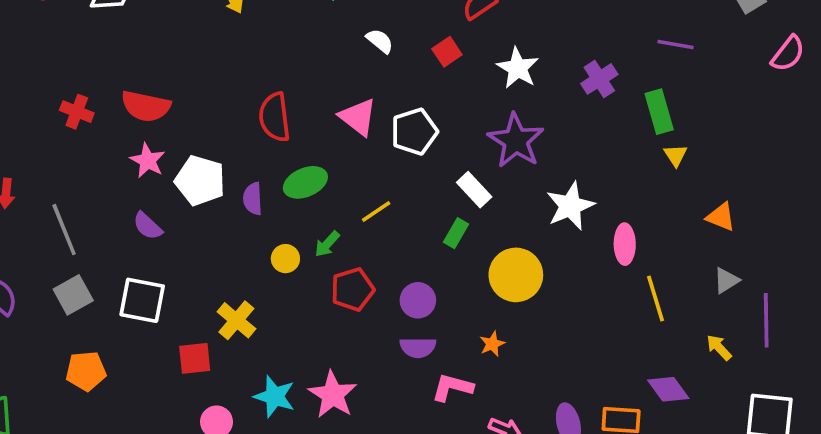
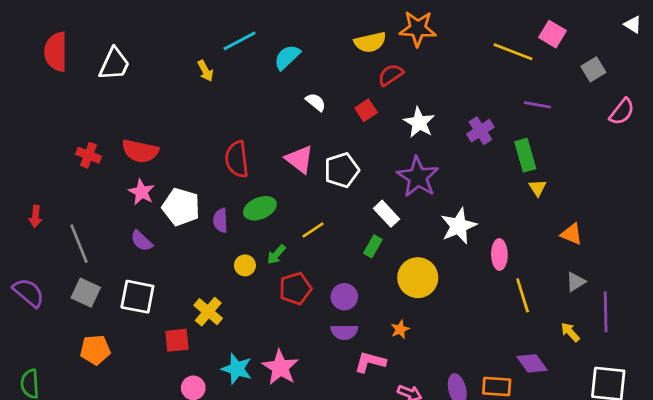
gray square: (73, 295) -> (86, 293), turned -36

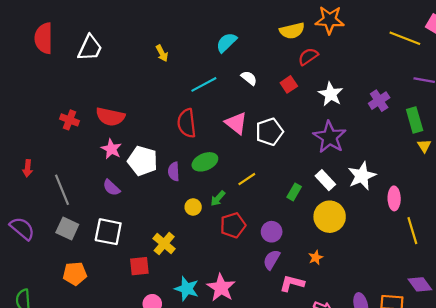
cyan line: (240, 41) -> (204, 84), moved
white rectangle: (386, 214) -> (325, 180), moved
purple semicircle: (344, 332) -> (272, 260), turned 120

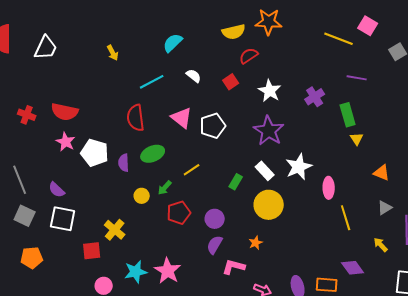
purple semicircle: (111, 188) -> (57, 190), moved
cyan star: (187, 289) -> (136, 272), turned -30

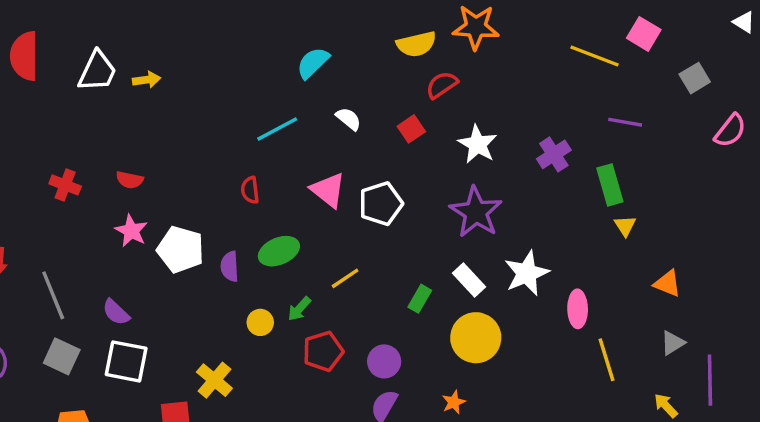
yellow arrow: (113, 53) -> (147, 80), moved, turned -70
red semicircle: (65, 112) -> (130, 180), size x0.6
red semicircle: (136, 118) -> (250, 190), size x0.6

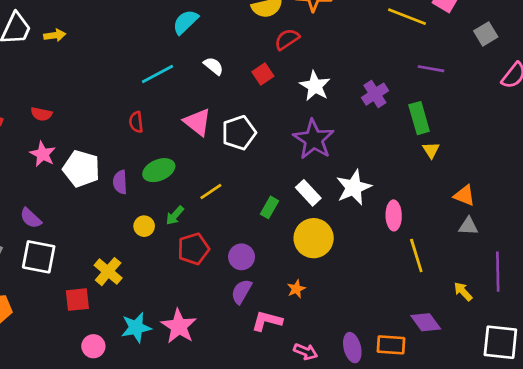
gray triangle: (673, 343) -> (468, 226), moved, turned 35

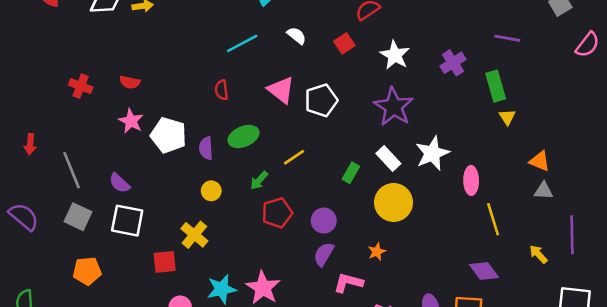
yellow circle: (144, 226) -> (211, 191), moved
purple diamond: (426, 322) -> (484, 271), moved

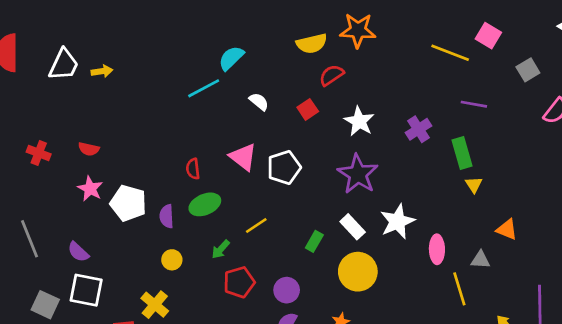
cyan line: (242, 43) -> (204, 88), moved
red semicircle: (222, 90) -> (193, 169), moved
gray triangle: (544, 191) -> (480, 260), moved
gray square: (78, 217) -> (45, 305), moved

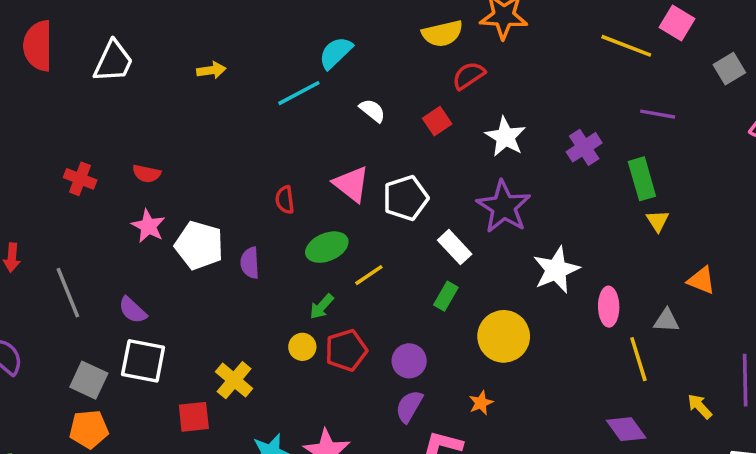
yellow arrow: (102, 71) -> (211, 70), moved
green ellipse: (205, 204) -> (327, 247), moved
white rectangle: (353, 227) -> (455, 247), moved
yellow circle: (172, 260) -> (302, 347), moved

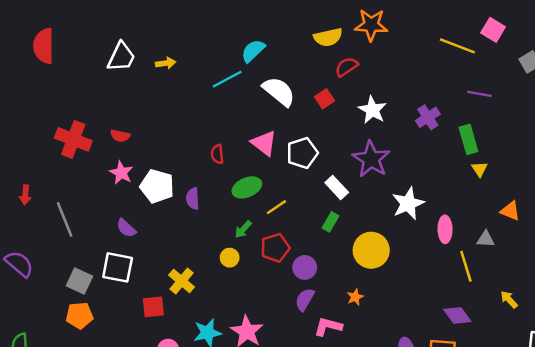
white trapezoid: (113, 62) -> (121, 57), moved
white semicircle: (372, 111) -> (279, 91), size x1.8
red cross: (80, 179) -> (73, 139), size x1.6
purple semicircle: (133, 310) -> (126, 228), moved
red pentagon: (346, 350) -> (275, 248), moved

